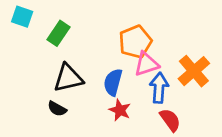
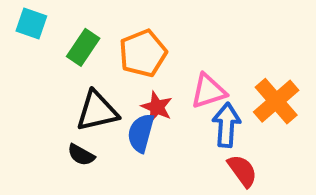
orange pentagon: (135, 42) -> (143, 53), moved
blue semicircle: (113, 82) -> (141, 133), moved
red star: (120, 110) -> (157, 107), moved

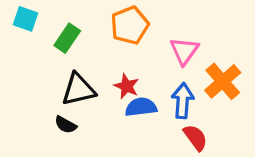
orange pentagon: (143, 53) -> (130, 25), moved
pink triangle: (209, 91) -> (184, 51), moved, turned -36
blue semicircle: (141, 133) -> (141, 107), moved, turned 68

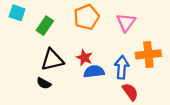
pink triangle: (184, 51) -> (126, 22), moved
orange cross: (223, 81) -> (148, 54), turned 35

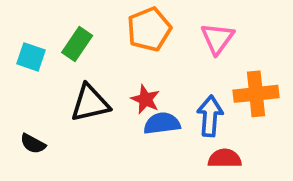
cyan square: (17, 13) -> (31, 57), moved
black semicircle: (44, 83) -> (33, 144), moved
red semicircle: (130, 92) -> (225, 158), turned -54

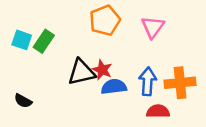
green rectangle: (77, 44) -> (44, 41), moved
orange cross: (256, 94) -> (180, 83), moved
black triangle: (90, 103) -> (81, 72), moved

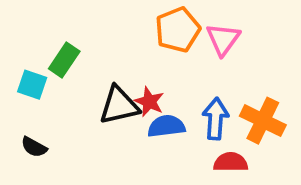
orange pentagon: (105, 20) -> (178, 30), moved
cyan square: (22, 40) -> (32, 85), moved
orange cross: (180, 83) -> (263, 121), turned 32

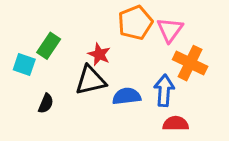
red star: (149, 102) -> (99, 54), moved
orange cross: (263, 121) -> (190, 63), moved
black semicircle: (34, 147) -> (46, 103), moved, turned -96

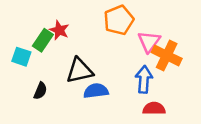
pink triangle: (170, 30) -> (149, 42), moved
red star: (99, 54) -> (59, 30), moved
blue semicircle: (127, 96) -> (96, 91), moved

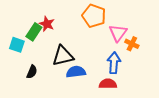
orange pentagon: (119, 20) -> (94, 16), turned -30
orange cross: (167, 55) -> (132, 44), size x0.6
red semicircle: (154, 109) -> (108, 84), moved

